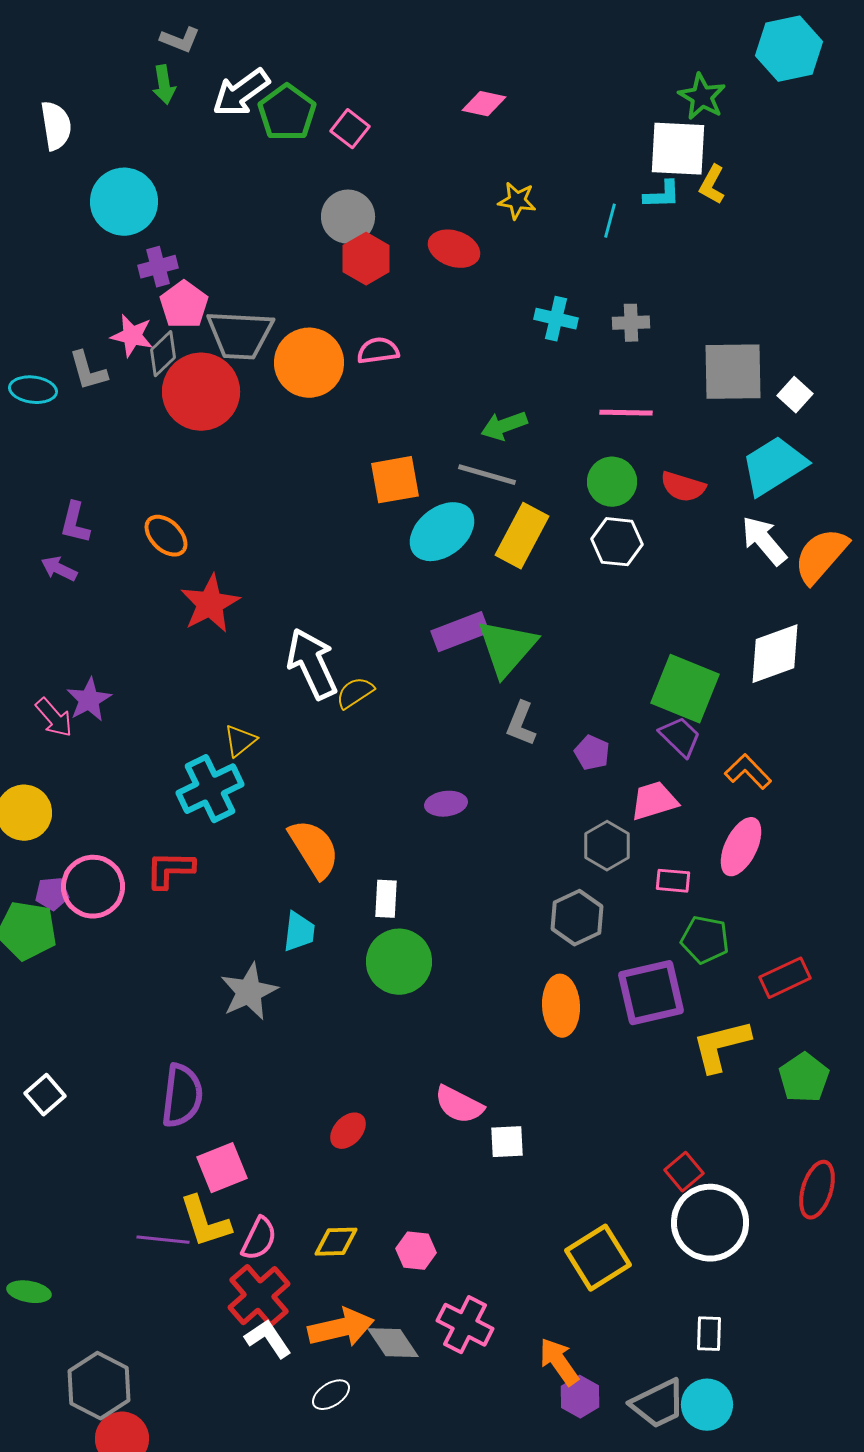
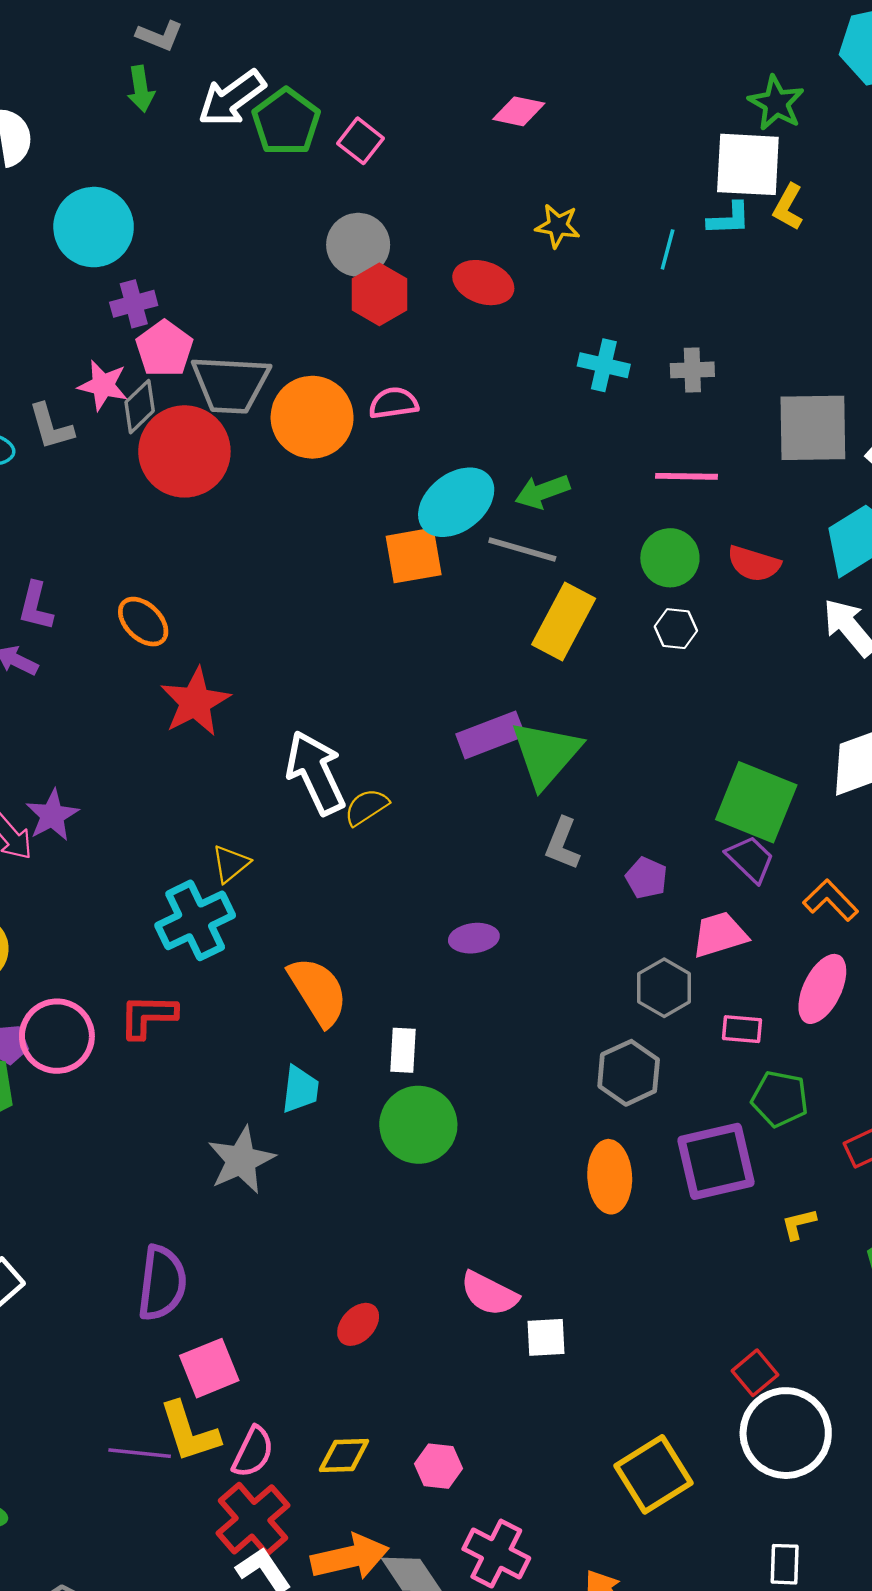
cyan ellipse: (442, 532) -> (456, 502), moved
white hexagon: (617, 542) -> (676, 629), size x0.7
yellow L-shape: (721, 1046) -> (799, 1224), size x0.5

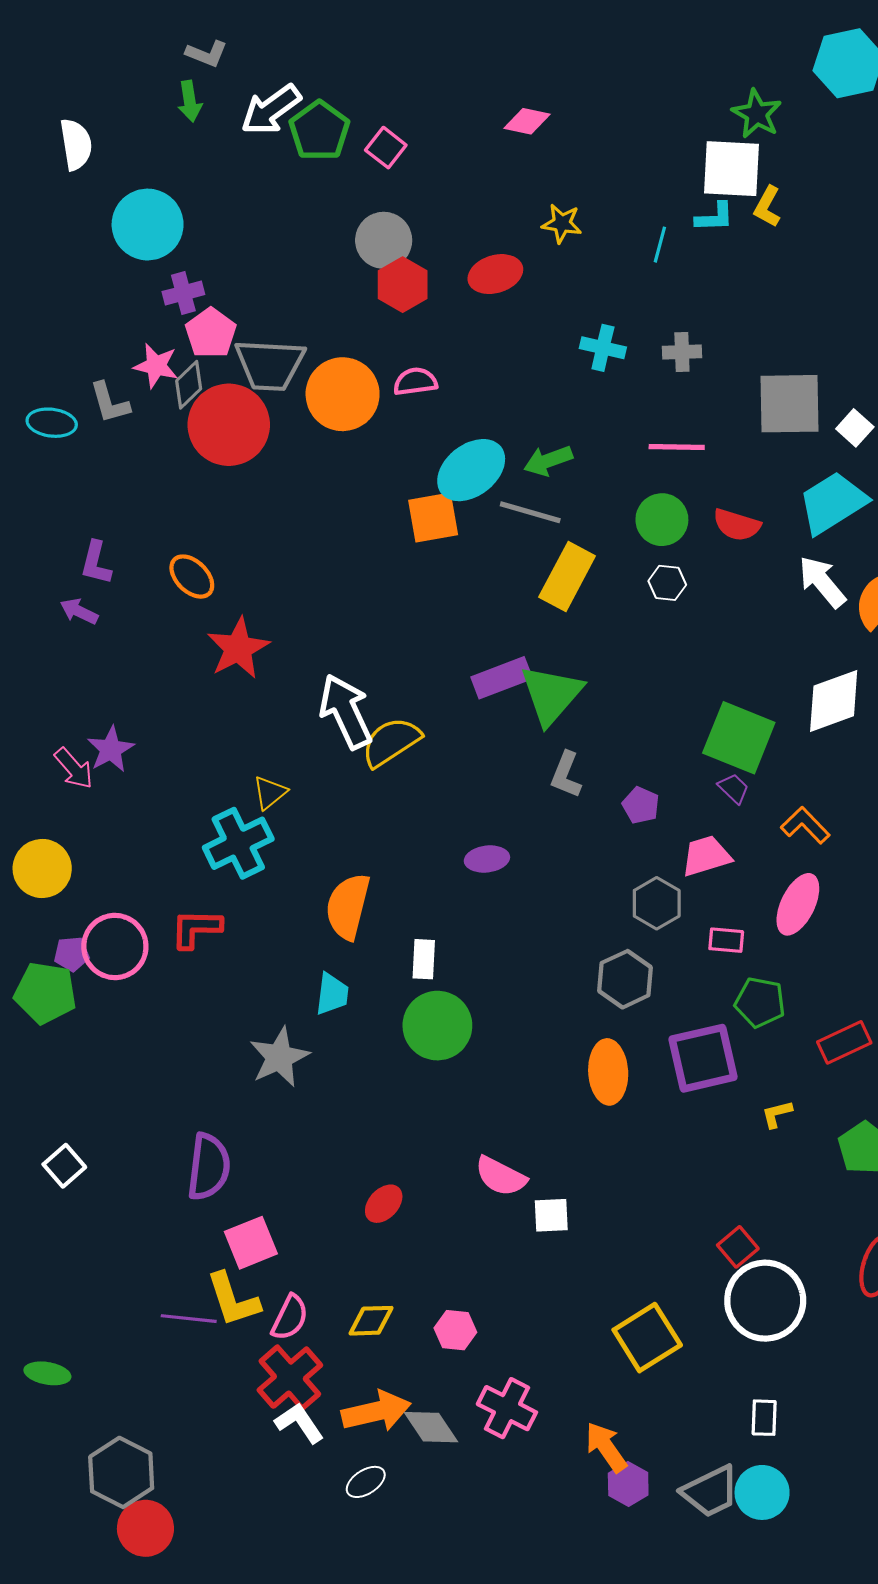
red ellipse: (483, 283) -> (495, 274), turned -36
yellow semicircle: (366, 807) -> (391, 742), size x1.5
purple trapezoid: (750, 859) -> (734, 788), size x0.7
orange semicircle: (318, 991) -> (348, 906), turned -134

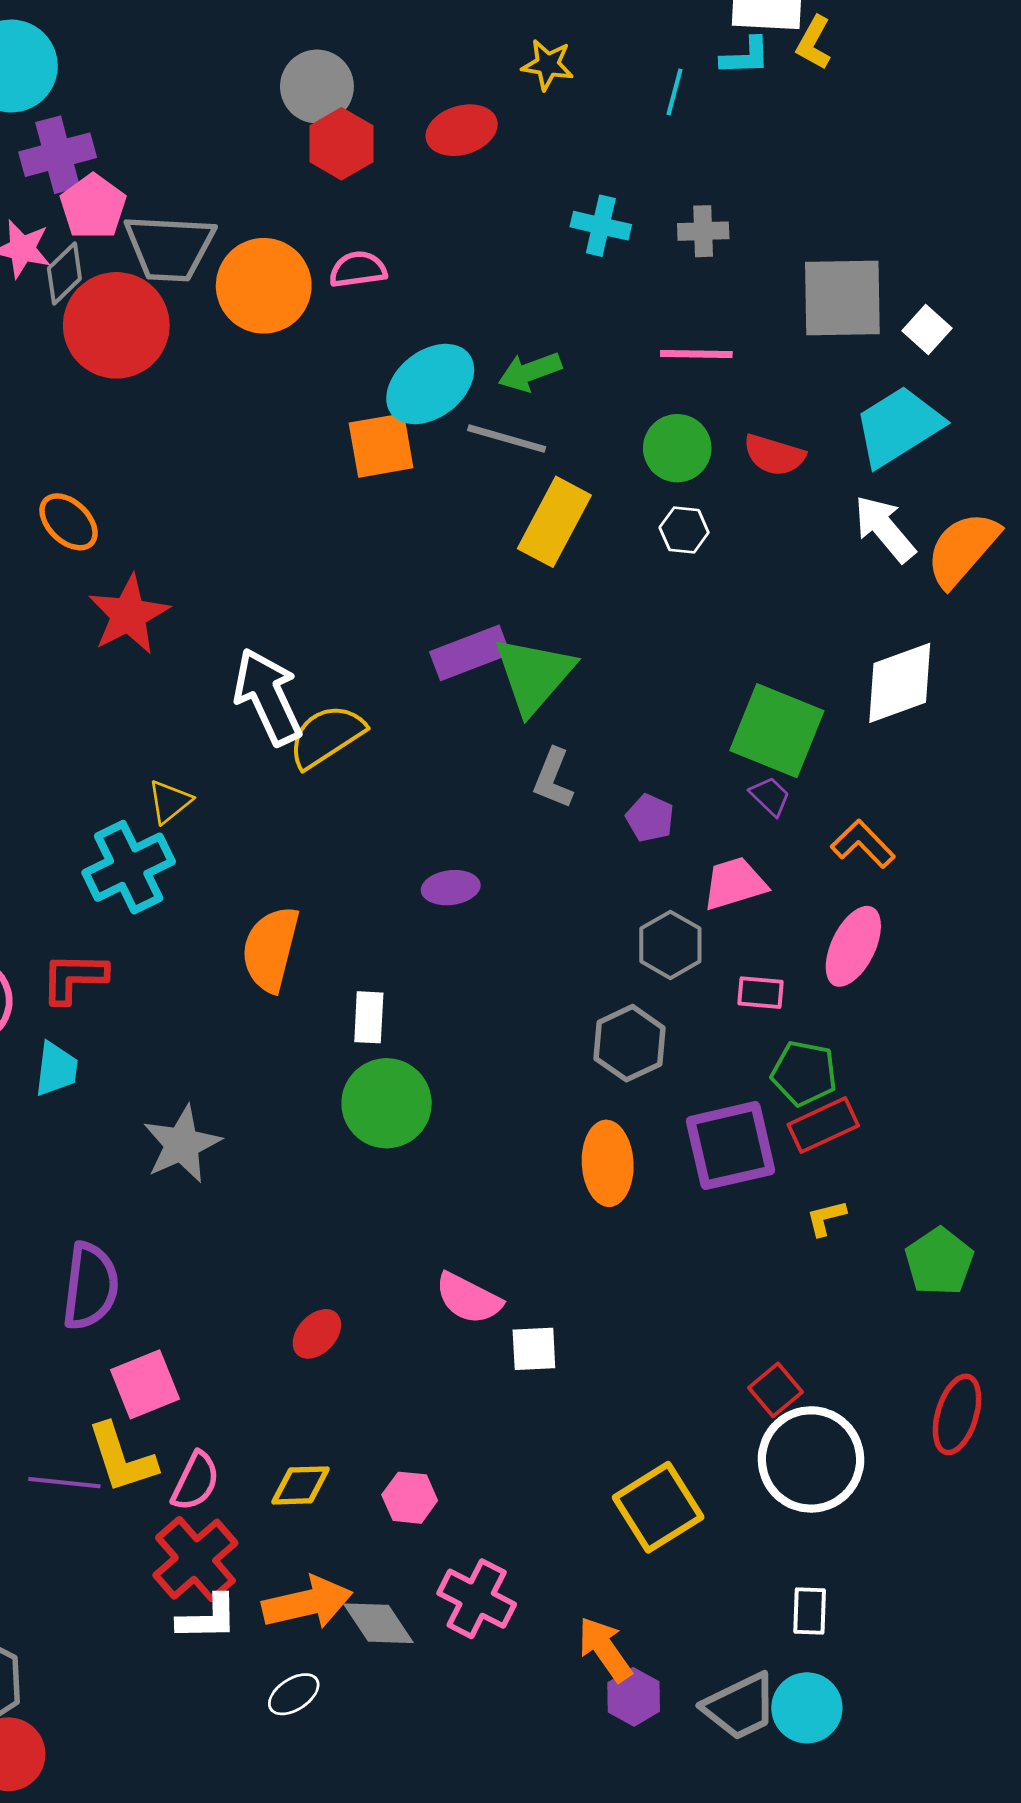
purple cross: (183, 293) -> (58, 155), size x1.4
cyan trapezoid: (332, 994) -> (56, 1069), moved
red rectangle: (844, 1042) -> (823, 1125), moved
white L-shape: (299, 1423) -> (208, 1618), turned 123

